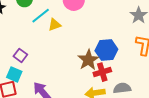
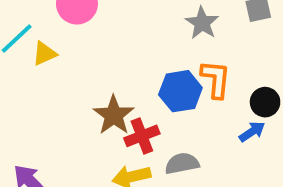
blue hexagon: (106, 50) -> (180, 91), moved

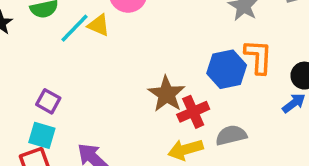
yellow triangle: (44, 54) -> (99, 25), moved, turned 50

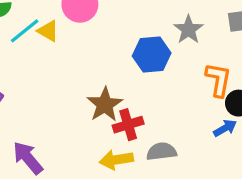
orange L-shape: (258, 57) -> (218, 80), moved
blue hexagon: (227, 69) -> (152, 55), moved

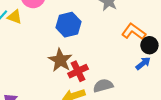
blue hexagon: (152, 55) -> (68, 25), moved
orange L-shape: (218, 80) -> (134, 32), turned -55

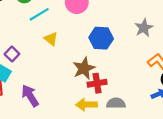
yellow triangle: (15, 17) -> (51, 39), moved

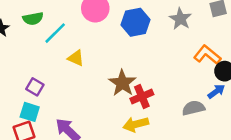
blue hexagon: (101, 38) -> (135, 22), moved
gray semicircle: (116, 103) -> (193, 108), moved

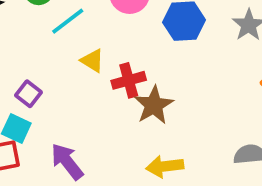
red cross: (142, 97) -> (129, 80), moved

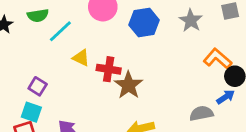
red cross: (129, 80) -> (109, 69), turned 30

